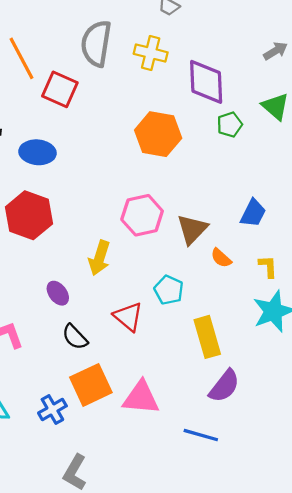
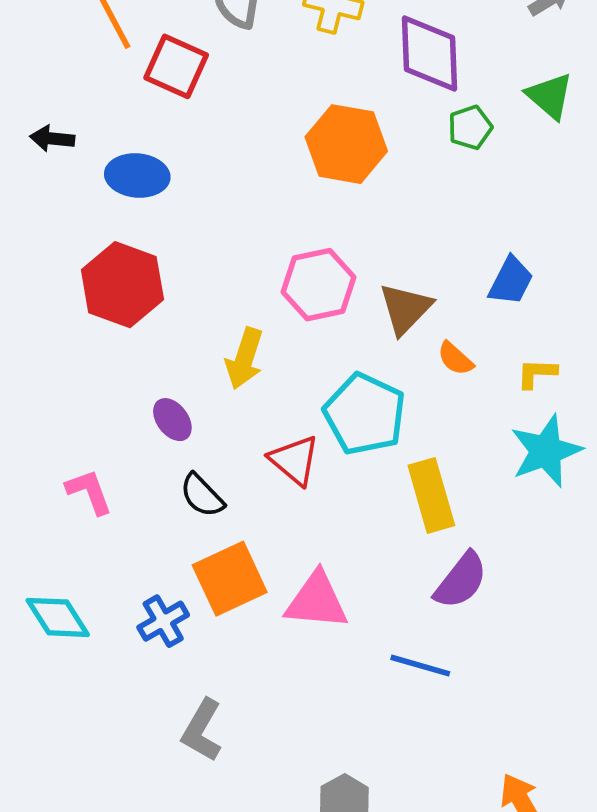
yellow L-shape: (268, 266) -> (537, 373), turned -85
cyan pentagon: (169, 290) -> (365, 414), size x1.6

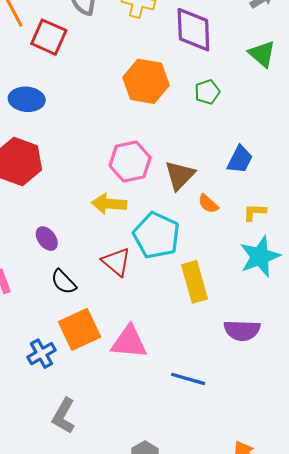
green pentagon: (470, 127) -> (207, 92), moved
yellow arrow: (245, 359) -> (109, 204), moved, turned 76
purple semicircle: (461, 580) -> (242, 330), moved, turned 54

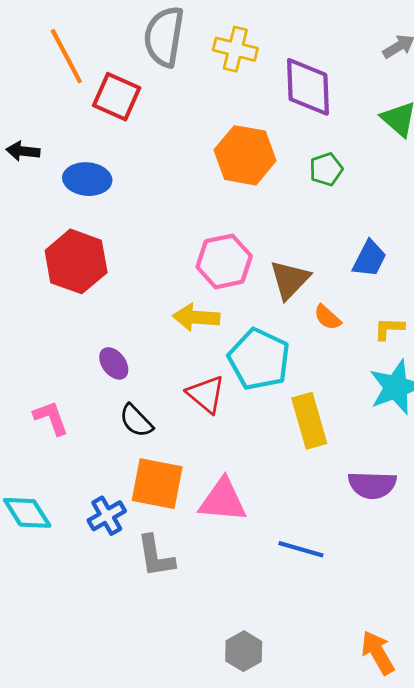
orange square: (79, 329) -> (157, 484), turned 36
gray L-shape: (64, 416) -> (156, 556), moved, turned -39

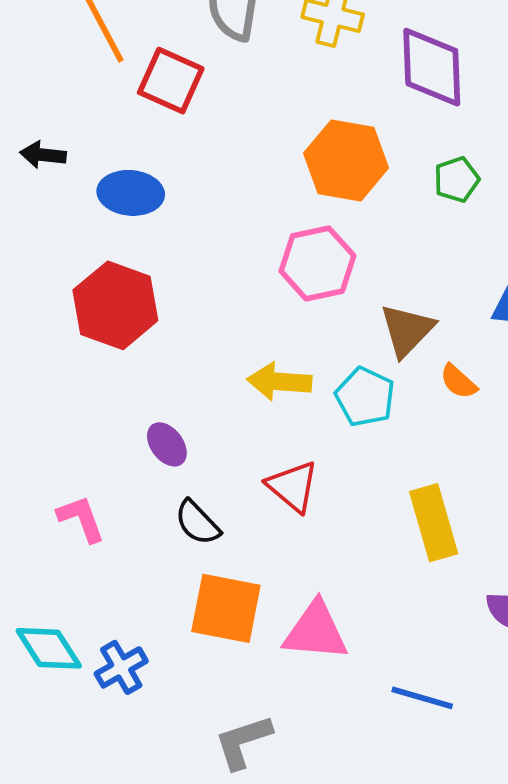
pink hexagon: (224, 261) -> (317, 263), moved
cyan pentagon: (259, 359) -> (365, 397), moved, size x0.7
blue cross: (107, 516) -> (121, 667), moved
gray L-shape: (156, 556) -> (243, 742), moved, turned 81

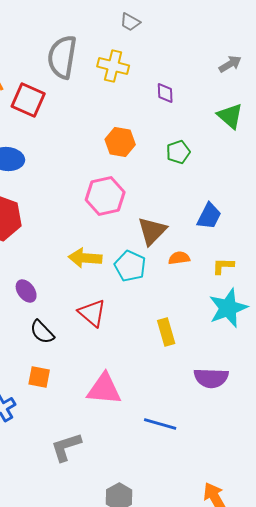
purple diamond: (432, 67) -> (165, 93), size x0.5
orange hexagon: (346, 161) -> (120, 142), size x0.7
orange semicircle: (458, 382) -> (179, 258), turned 130
yellow rectangle: (434, 523) -> (166, 332), size x0.7
orange square: (226, 608) -> (39, 377), moved, size x0.6

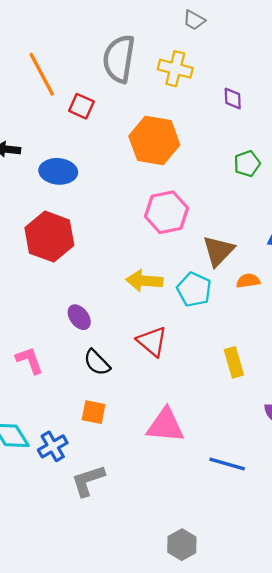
red square: (28, 100) -> (81, 106), size x0.7
orange hexagon: (120, 142) -> (154, 140), moved, size x1.5
gray L-shape: (66, 447) -> (88, 481), moved

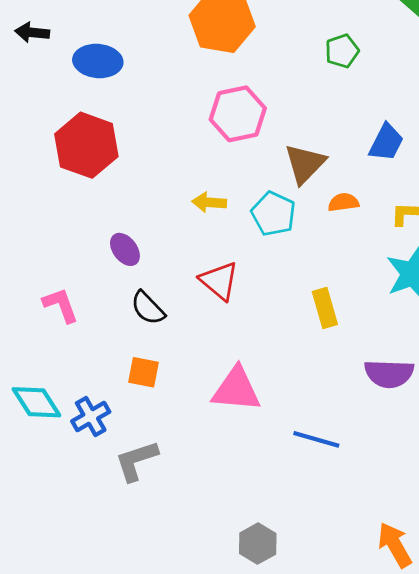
yellow arrow: (144, 281) -> (209, 202), size x0.7

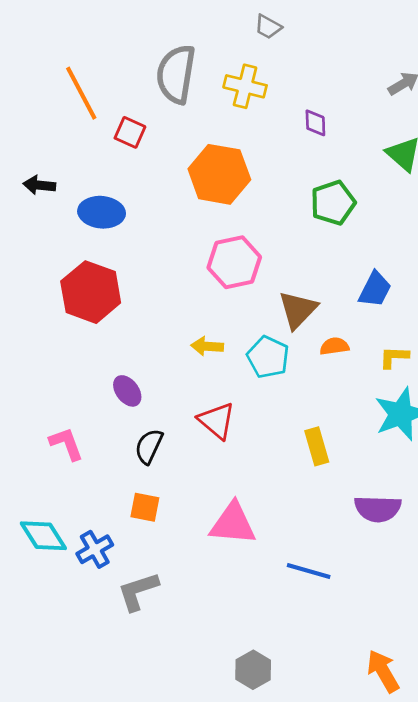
green pentagon: (342, 51) -> (333, 203), size x1.4
black semicircle: (148, 308) -> (149, 446), turned 69

